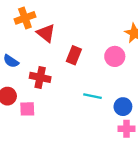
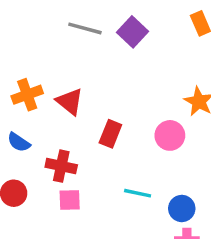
orange cross: (25, 18) -> (27, 95), moved
pink square: (27, 109) -> (70, 200), moved

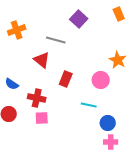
gray line: (85, 28) -> (56, 40), moved
orange cross: (27, 95) -> (17, 30), moved
cyan line: (138, 193) -> (89, 105), moved

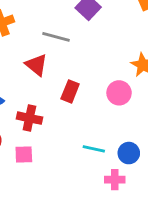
cyan line: (89, 105) -> (94, 149), moved
pink square: (42, 118) -> (24, 154), moved
pink cross: (111, 142) -> (115, 180), moved

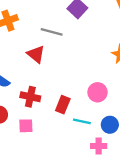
red rectangle: (70, 91) -> (63, 105), moved
pink circle: (119, 93) -> (98, 92), moved

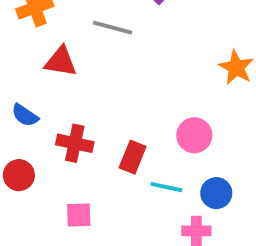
red triangle: (36, 54) -> (61, 61), moved, turned -30
pink square: (26, 126) -> (79, 215), moved

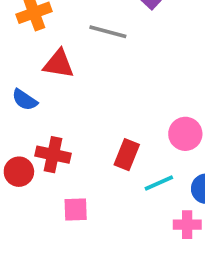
blue semicircle: (25, 115) -> (25, 100), moved
red cross: (75, 143) -> (53, 155), moved
cyan line: (166, 187) -> (159, 183), turned -36

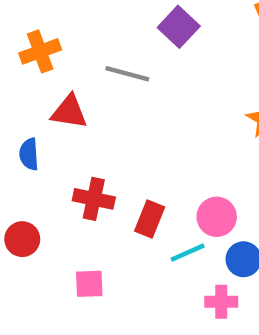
blue semicircle: (25, 100) -> (29, 154), turned 52
pink circle: (185, 134) -> (217, 217), moved
red cross: (53, 155) -> (94, 199), moved

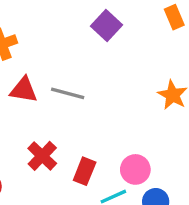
gray line: (127, 74) -> (68, 93), moved
red cross: (94, 199) -> (42, 156), turned 32

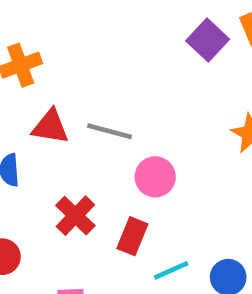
purple square: (107, 26) -> (208, 40), moved
pink circle: (135, 169) -> (155, 177), moved

